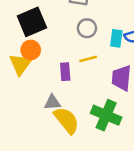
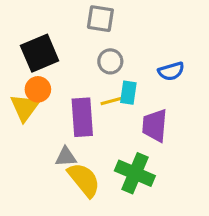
cyan rectangle: (116, 38) -> (128, 93), moved
purple rectangle: (65, 72) -> (82, 117), size x1.6

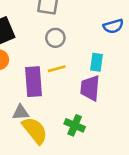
blue semicircle: (171, 71) -> (113, 26), moved
cyan rectangle: (128, 93) -> (97, 62), moved
green cross: (135, 173) -> (75, 125), size x0.7

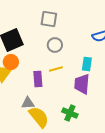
purple rectangle: (34, 82) -> (38, 79), size x0.7

